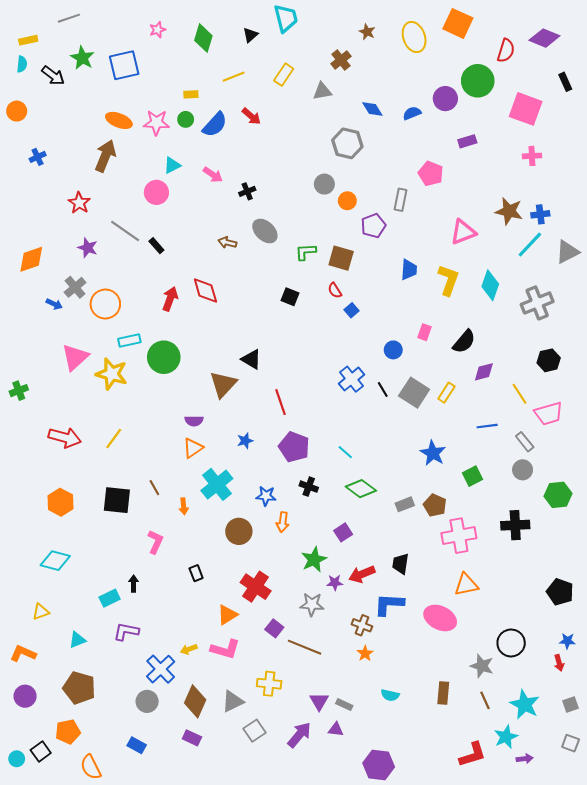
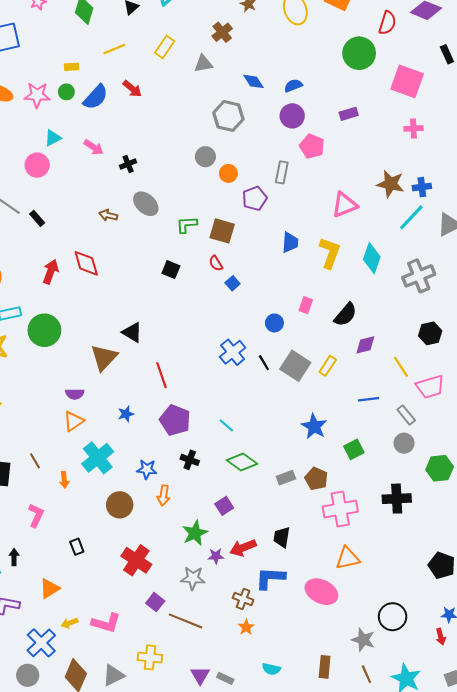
purple circle: (445, 99) -> (292, 116), moved
orange triangle: (227, 615) -> (50, 588), moved

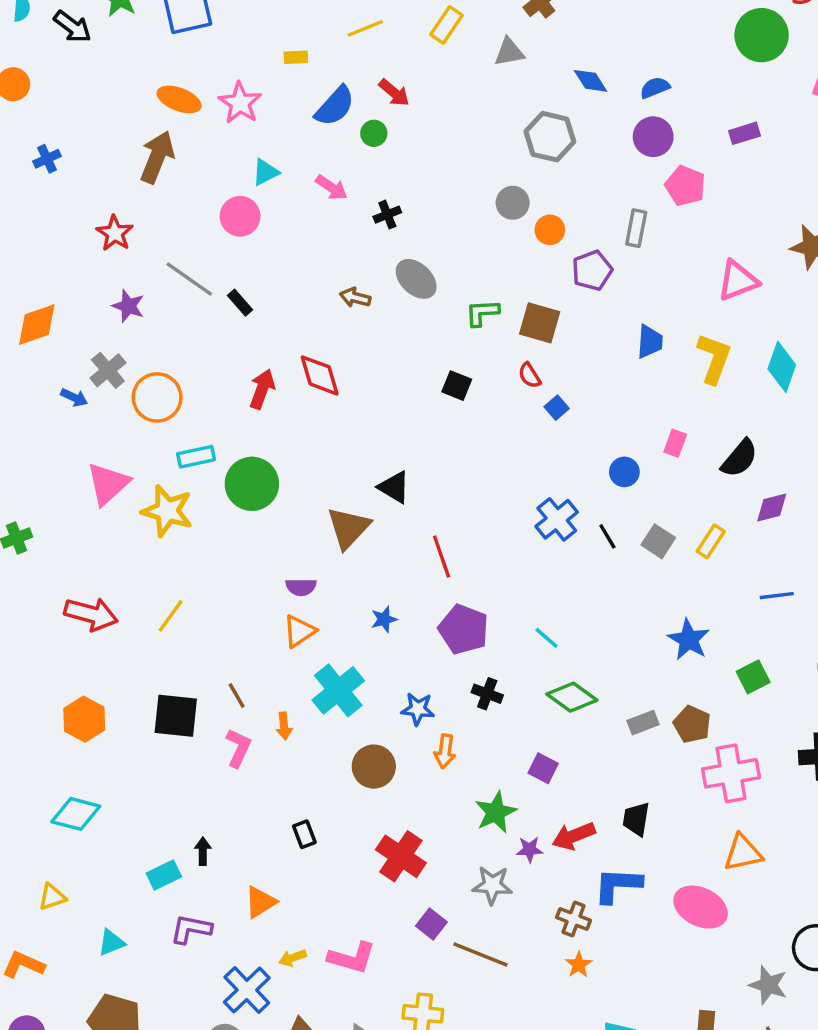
green circle: (66, 92) -> (374, 133), moved
pink star: (37, 95) -> (240, 103), turned 30
gray square: (295, 366) -> (658, 541), size x0.7
purple square: (224, 506) -> (543, 768), turned -30
pink L-shape: (36, 515) -> (238, 748), moved

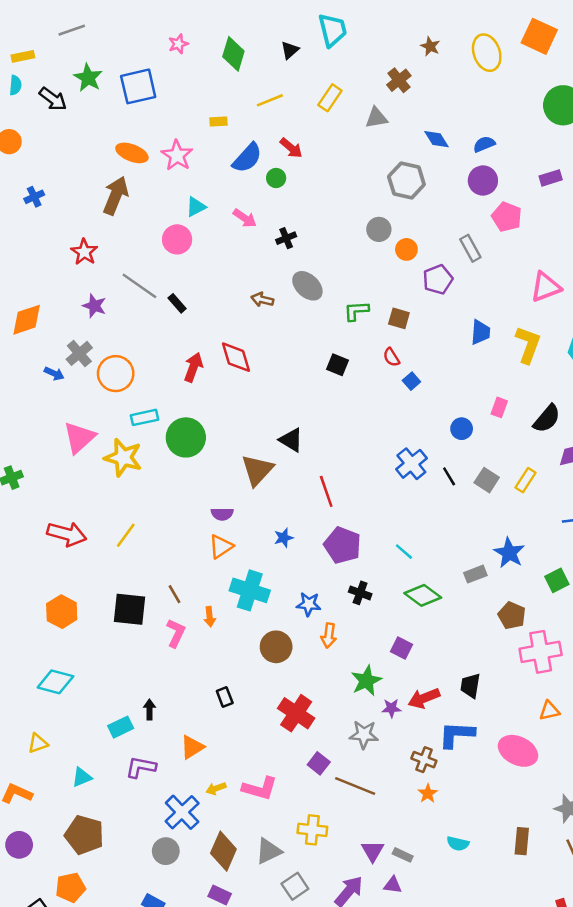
gray rectangle: (636, 228) -> (470, 248), turned -40
brown square: (540, 323) -> (399, 318), size x0.7
cyan cross: (338, 690) -> (250, 590), turned -33
gray rectangle: (643, 723) -> (475, 574), moved
orange triangle: (743, 853) -> (549, 711), size x0.7

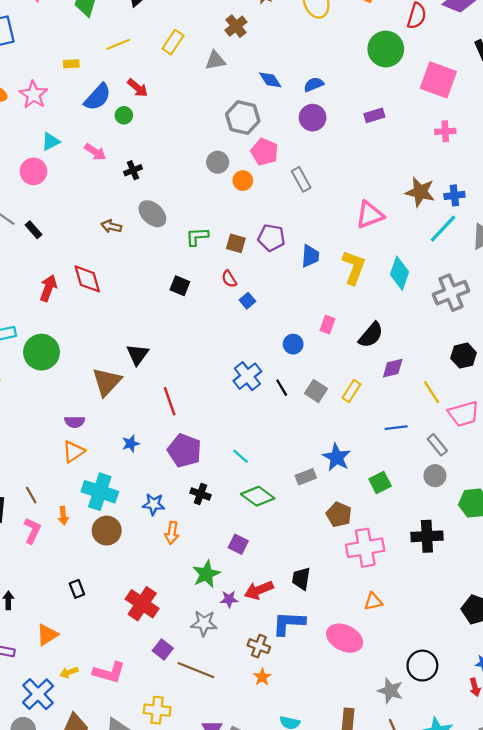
pink pentagon: (507, 217) -> (265, 152), moved
purple pentagon: (438, 280) -> (271, 238), moved, turned 30
black triangle: (291, 440) -> (138, 354), turned 35
brown circle: (276, 647) -> (107, 531), moved

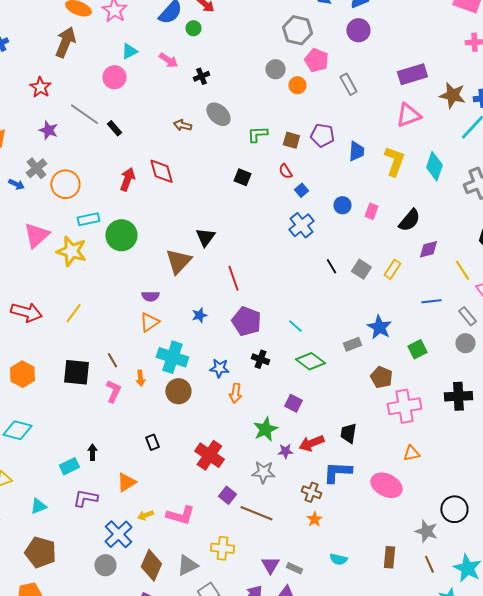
purple rectangle: (374, 115) -> (412, 74), moved, size x1.6
blue circle: (293, 344) -> (342, 205), moved
blue cross: (247, 376) -> (301, 225), moved

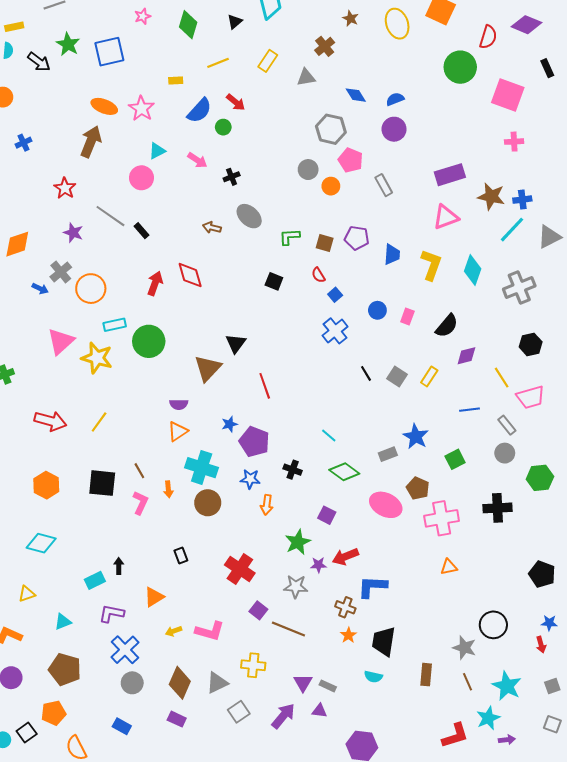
purple pentagon: (246, 321) -> (254, 442), moved
black trapezoid: (348, 433) -> (384, 641), moved, size x1.4
pink ellipse: (386, 485) -> (386, 505), moved
blue cross: (118, 534) -> (125, 650), moved

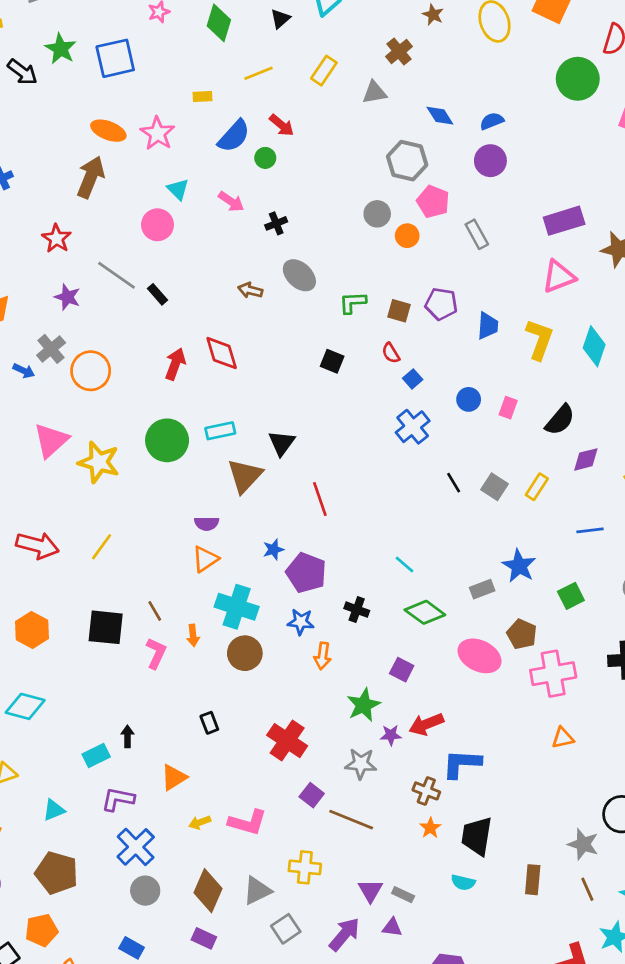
cyan triangle: (157, 151) -> (178, 189), turned -48
cyan rectangle: (115, 325) -> (220, 431), moved

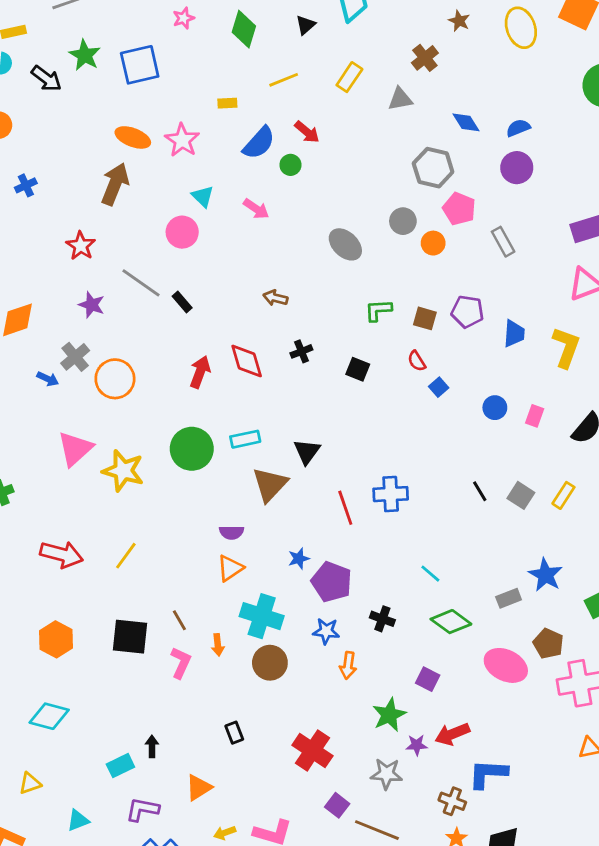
black cross: (276, 223) -> (301, 351), moved
gray ellipse: (299, 275) -> (345, 244), moved
blue cross: (413, 427) -> (391, 494), moved, turned 36

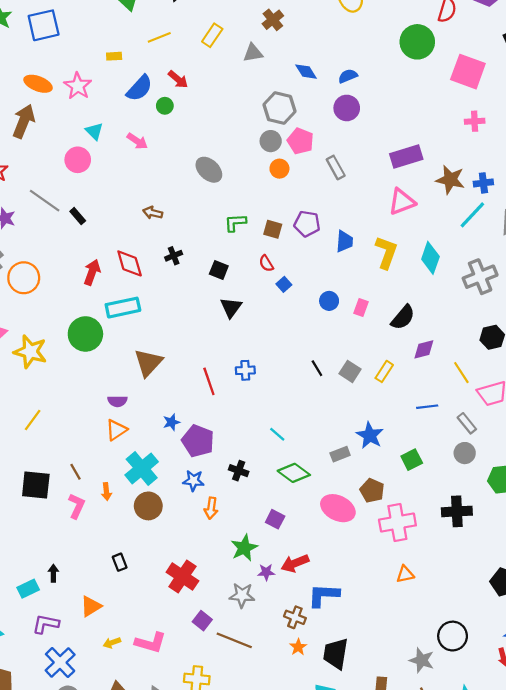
gray circle: (403, 221) -> (271, 141), moved
cyan rectangle: (245, 439) -> (123, 308), moved, size x1.4
black triangle: (307, 452) -> (231, 308), moved
blue cross: (391, 494) -> (245, 370), size x0.7
cyan cross: (262, 616) -> (142, 468), turned 32

